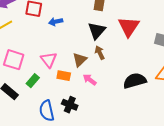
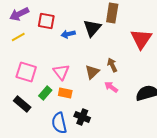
black triangle: (97, 31) -> (92, 28), moved
orange rectangle: (64, 76) -> (65, 93), moved
pink arrow: (90, 80) -> (111, 87), moved

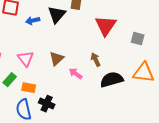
brown arrow: (112, 65) -> (96, 60), moved
orange rectangle: (65, 93) -> (29, 88), moved

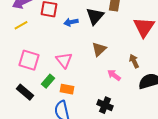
brown triangle: (57, 59) -> (99, 49), moved
black cross: (47, 104) -> (105, 105), moved

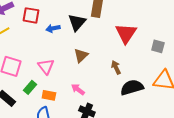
pink arrow: (114, 75) -> (78, 89), moved

